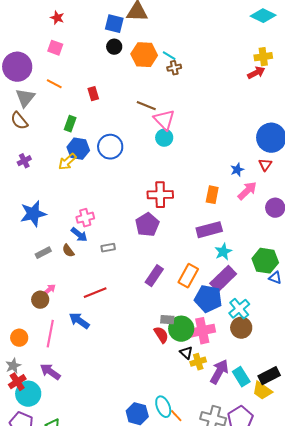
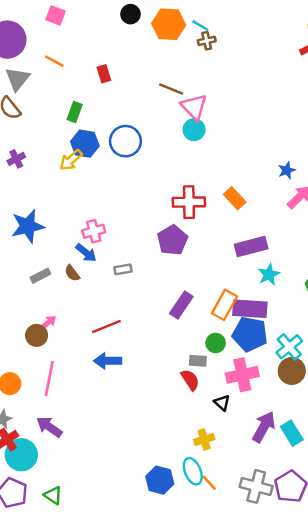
orange rectangle: (212, 195) -> (235, 198), moved, turned -54
purple rectangle: (223, 279) -> (250, 309), moved, turned 48
blue arrow: (79, 321) -> (108, 361), moved, turned -35
green circle: (181, 329) -> (216, 343), moved, size x0.6
yellow cross: (198, 362) -> (204, 440), moved

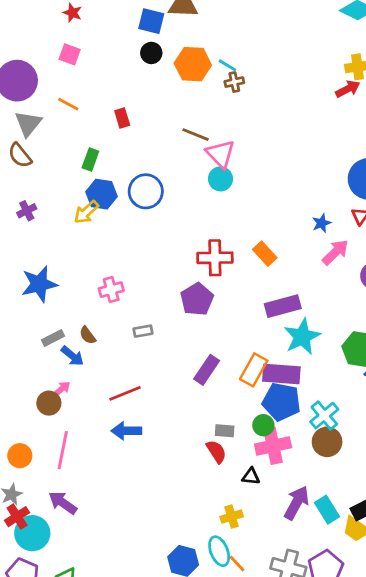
blue arrow: (86, 253) -> (72, 356), moved
cyan star: (269, 274) -> (302, 337), size x1.5
green circle: (216, 343) -> (263, 425), moved
black triangle: (222, 403) -> (251, 476), turned -36

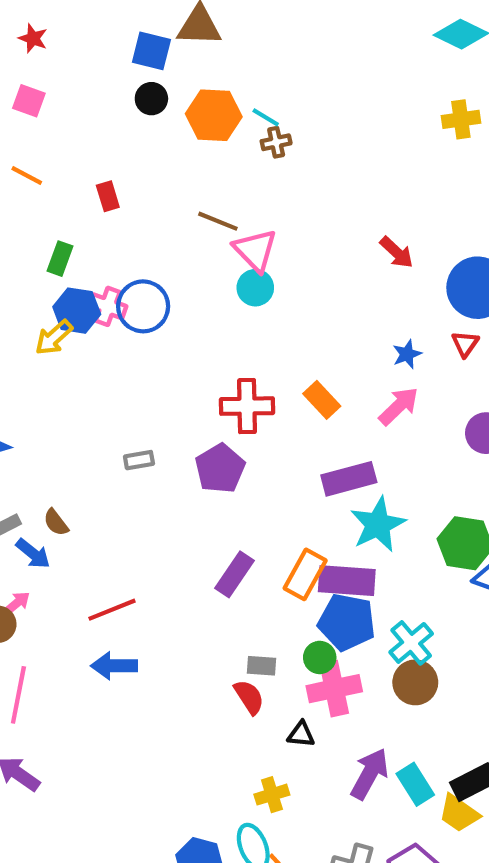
red arrow: (348, 89) -> (397, 252), moved, turned 70
pink arrow: (335, 252) -> (399, 406), moved
pink cross: (111, 290) -> (108, 306), moved, turned 35
gray rectangle: (143, 331) -> (139, 460), moved

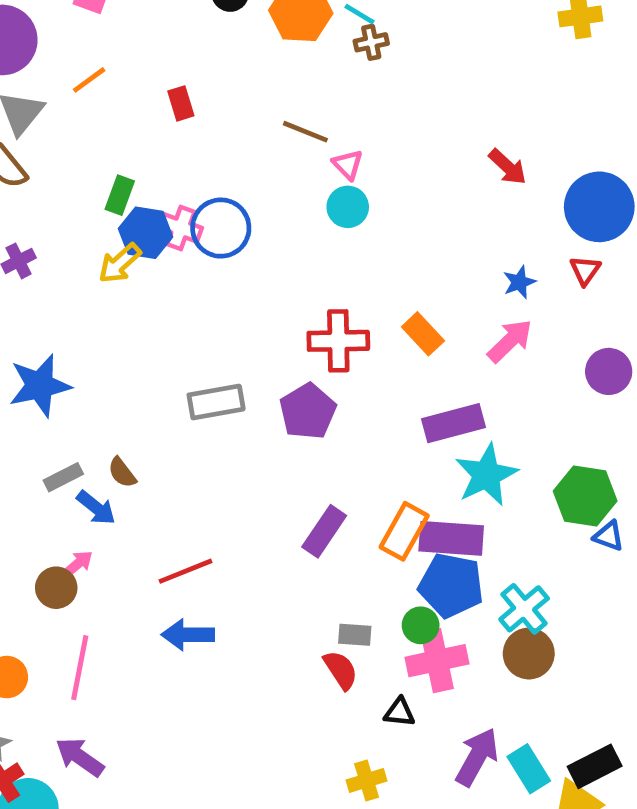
orange line: (27, 175) -> (89, 80), turned -64
pink triangle: (255, 250) -> (348, 165), size x0.6
green rectangle: (60, 259) -> (120, 195), moved
gray rectangle: (139, 460) -> (216, 402), size x1.6

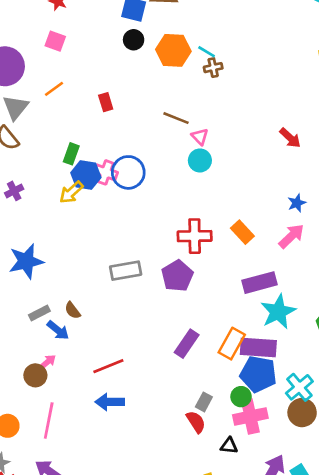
gray rectangle: (355, 635) -> (204, 402), turned -66

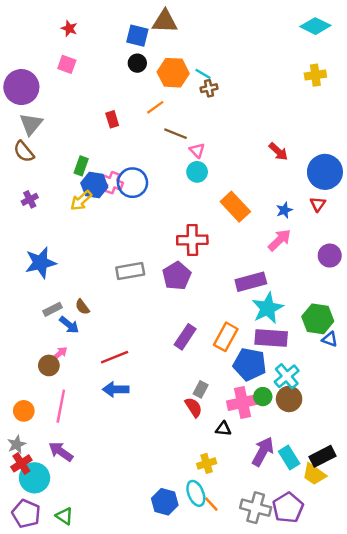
orange line: (54, 89) -> (155, 107), moved
orange rectangle: (242, 232) -> (235, 207), moved, size x1.4
purple rectangle: (258, 348) -> (271, 338), moved
green circle: (241, 397) -> (263, 397), moved

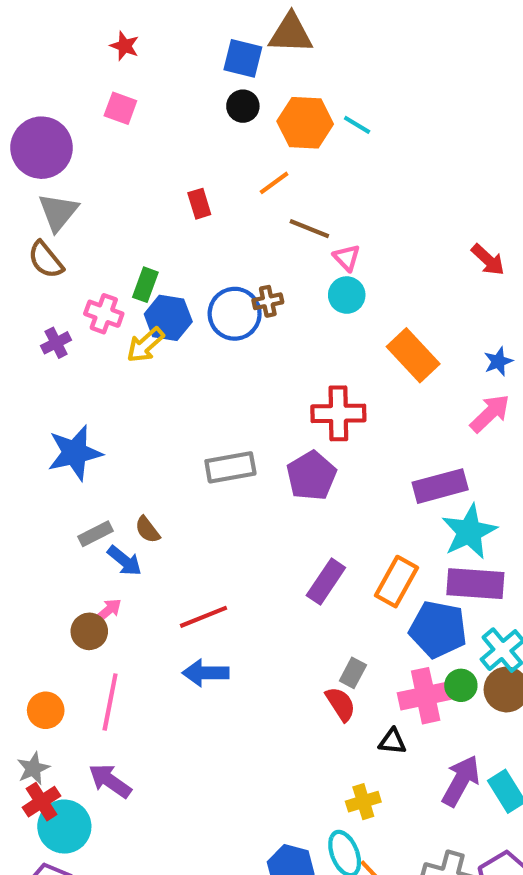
brown cross: (209, 88) -> (268, 301), moved
pink cross: (112, 183) -> (104, 314), moved

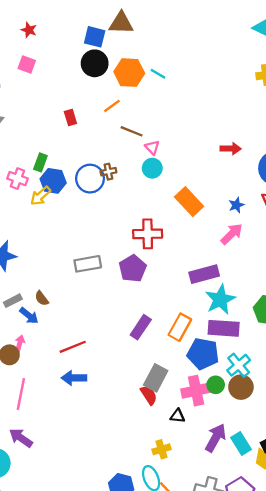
black circle: (243, 106) -> (95, 63), size x1.5
red arrow: (488, 260) -> (231, 149), turned -42
pink arrow: (108, 611) -> (20, 343), turned -35
gray rectangle: (353, 673) -> (156, 378), size x1.6

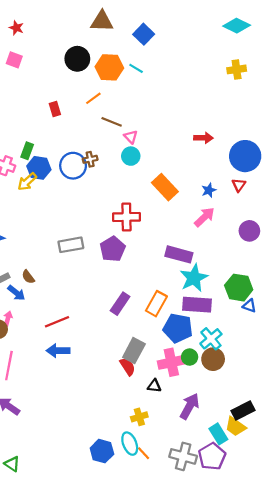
blue square: (95, 37) -> (144, 34), moved, turned 30
purple rectangle: (204, 274) -> (179, 254), turned 30
cyan rectangle: (241, 444) -> (218, 434), moved

